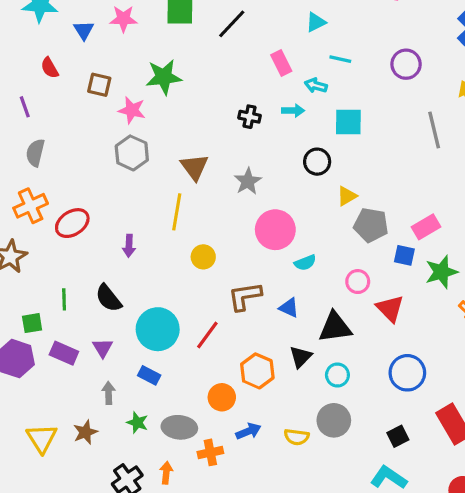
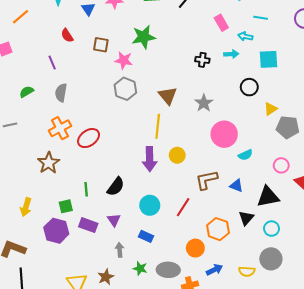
purple arrow: (129, 246) -> (150, 159), moved, size x1.6
black semicircle: (109, 298) -> (116, 187), turned -102
cyan circle: (158, 329) -> (150, 205), size x0.7

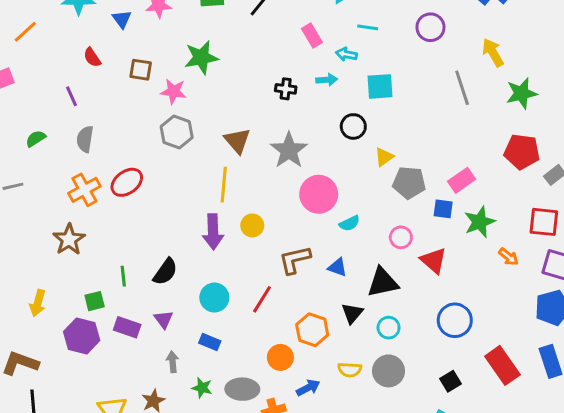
gray star: (204, 103) -> (289, 150), size x1.4
red ellipse: (89, 138) -> (127, 182), moved
yellow semicircle: (247, 271) -> (350, 370), moved

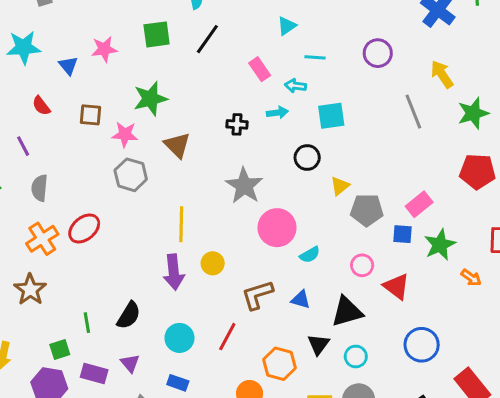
brown triangle: (237, 141) -> (177, 145), moved

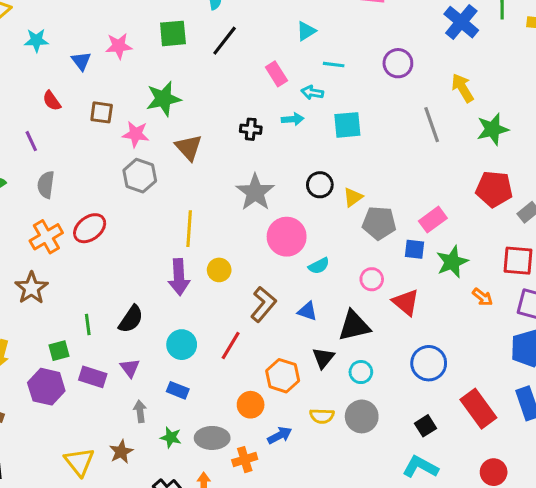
cyan star: (24, 47) -> (36, 40), size x0.7
black circle: (307, 158) -> (320, 185), moved
brown L-shape: (257, 295) -> (263, 304), turned 144

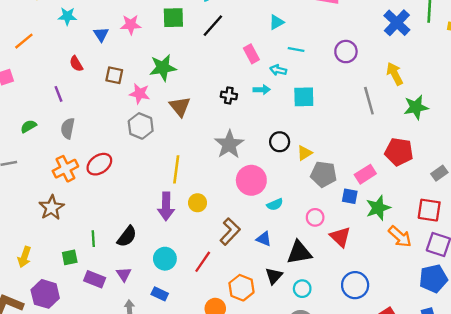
red pentagon: (494, 189) -> (399, 152), moved
orange arrow: (483, 297) -> (400, 237), size x1.5
purple hexagon: (46, 387) -> (45, 294), moved

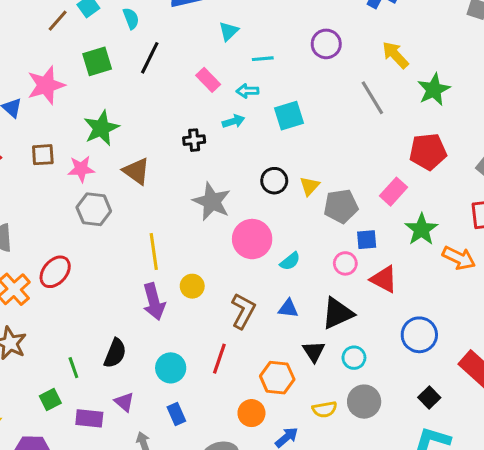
pink star: (131, 25) -> (46, 85), size x1.4
blue square: (350, 196) -> (367, 240), moved
blue rectangle: (160, 294) -> (176, 414), turned 56

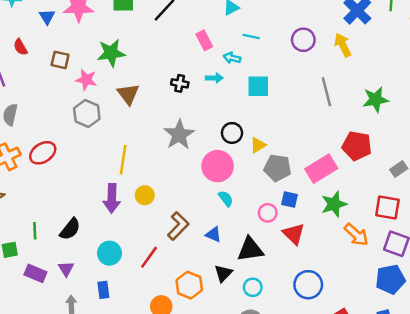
yellow arrow: (395, 55) -> (343, 45), moved
pink rectangle: (393, 192) -> (321, 169), size x1.4
pink circle: (252, 239) -> (218, 166), moved
cyan semicircle: (290, 261) -> (226, 199), turned -105

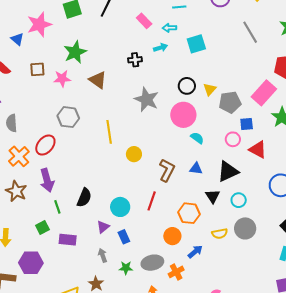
gray hexagon: (87, 114) -> (68, 117), moved
purple arrow: (112, 198) -> (47, 180), moved
purple triangle: (66, 269) -> (103, 227), moved, turned 40

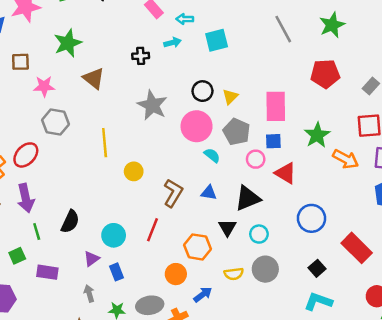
pink star: (62, 79) -> (44, 86), moved
pink rectangle: (264, 93) -> (276, 106), moved, turned -45
gray pentagon: (230, 102) -> (237, 132), moved, turned 30

